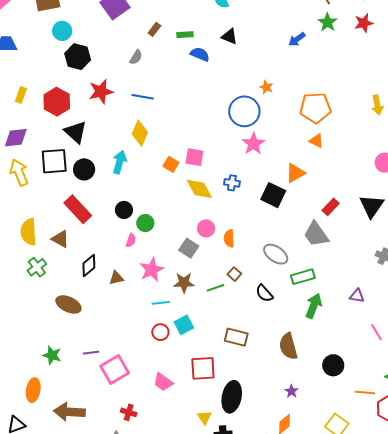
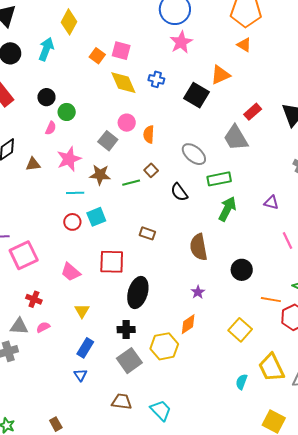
brown rectangle: (236, 337) -> (147, 233), size x0.7
yellow triangle: (204, 417) -> (82, 311), moved

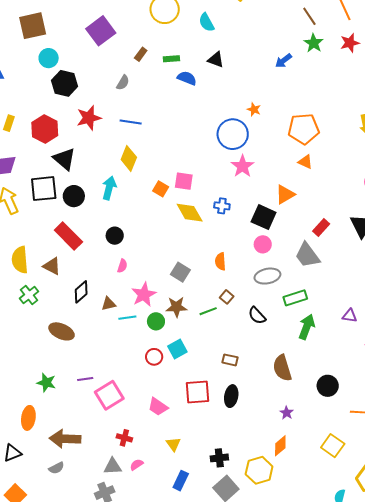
green circle: (67, 112) -> (156, 321), moved
pink circle: (127, 123) -> (263, 244), moved
gray ellipse: (194, 154) -> (267, 276), turned -45
cyan line: (75, 193) -> (127, 318), moved
black ellipse: (138, 292) -> (231, 396), moved, size x0.7

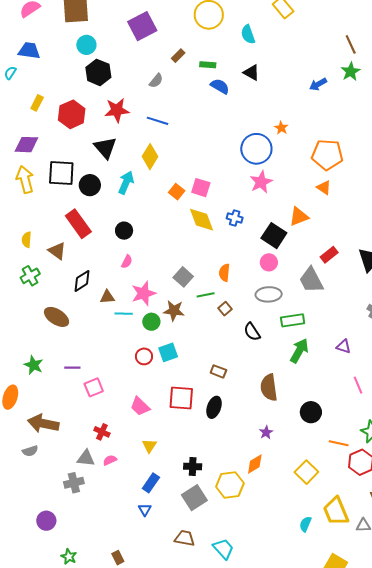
black triangle: (64, 159) -> (105, 148), moved
yellow semicircle: (20, 260) -> (27, 240), size x0.6
green line: (208, 311) -> (206, 295), moved
pink square: (109, 395) -> (94, 387), size x0.7

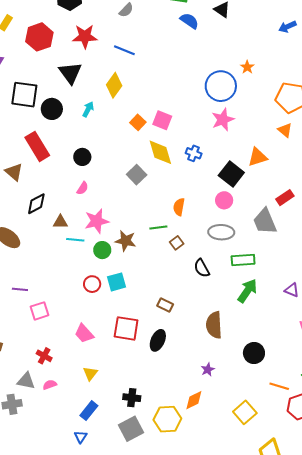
cyan arrow: (126, 183) -> (88, 109), size x0.7
gray square: (183, 277) -> (137, 175), moved

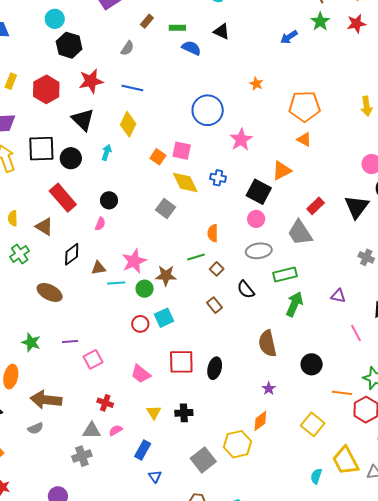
blue circle: (221, 86) -> (208, 110), moved
pink semicircle: (83, 188) -> (100, 224), moved
brown rectangle: (165, 305) -> (214, 305), moved, turned 35
black cross: (132, 398) -> (184, 413), moved
blue rectangle: (89, 411) -> (143, 450), moved

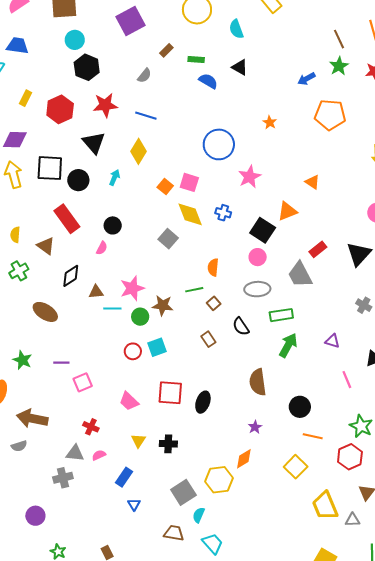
orange pentagon: (304, 106) -> (330, 115), moved
orange line: (342, 393) -> (313, 436), moved
cyan semicircle: (316, 476) -> (199, 515), moved

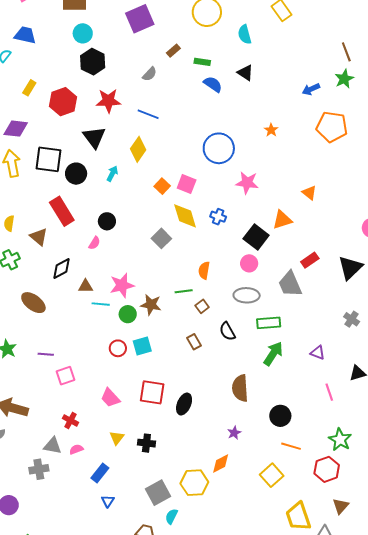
pink star: (250, 177) -> (247, 183), turned 30

